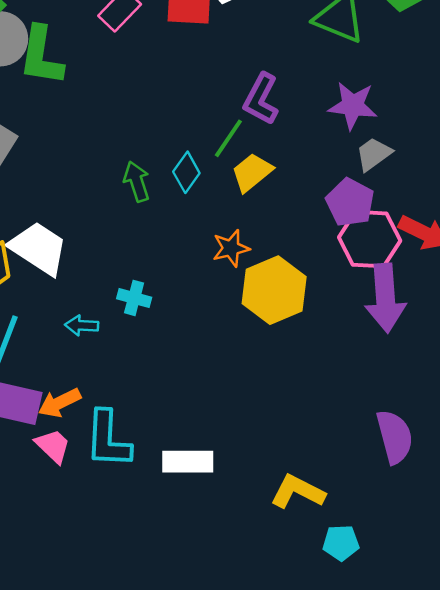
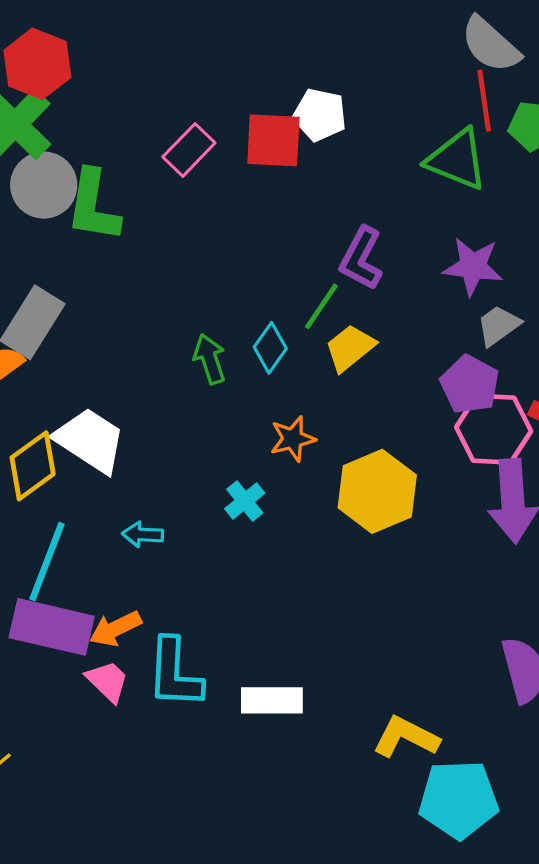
orange star: (231, 248) -> (293, 439), moved
cyan cross: (134, 298) -> (245, 501), moved, turned 36
cyan pentagon: (341, 543) -> (459, 799), size x1.8

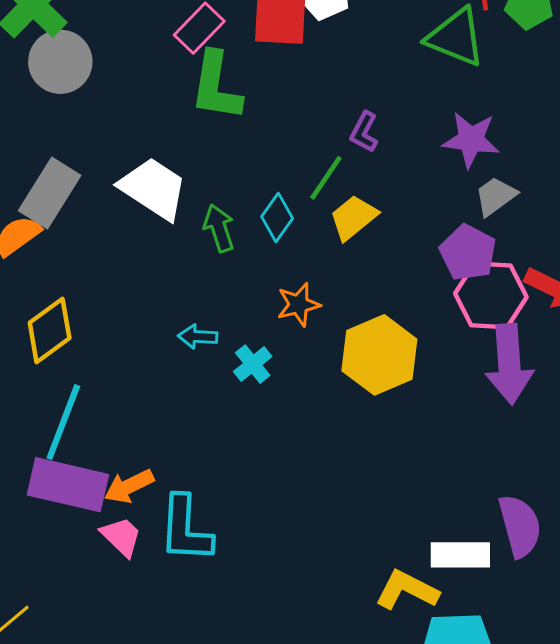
green L-shape: (93, 206) -> (216, 86), moved
purple L-shape: (361, 258) -> (364, 132), size x0.7
white trapezoid: (90, 440) -> (153, 188), moved
cyan arrow: (143, 534) -> (198, 337), moved
white rectangle: (272, 700) -> (460, 555), moved

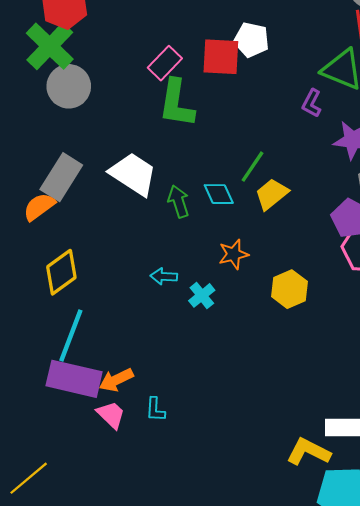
purple L-shape: (364, 132) -> (312, 103), moved
cyan diamond: (277, 217) -> (219, 194), turned -60
yellow hexagon: (379, 355) -> (289, 289), size x0.7
cyan L-shape: (185, 529) -> (155, 409), size x0.5

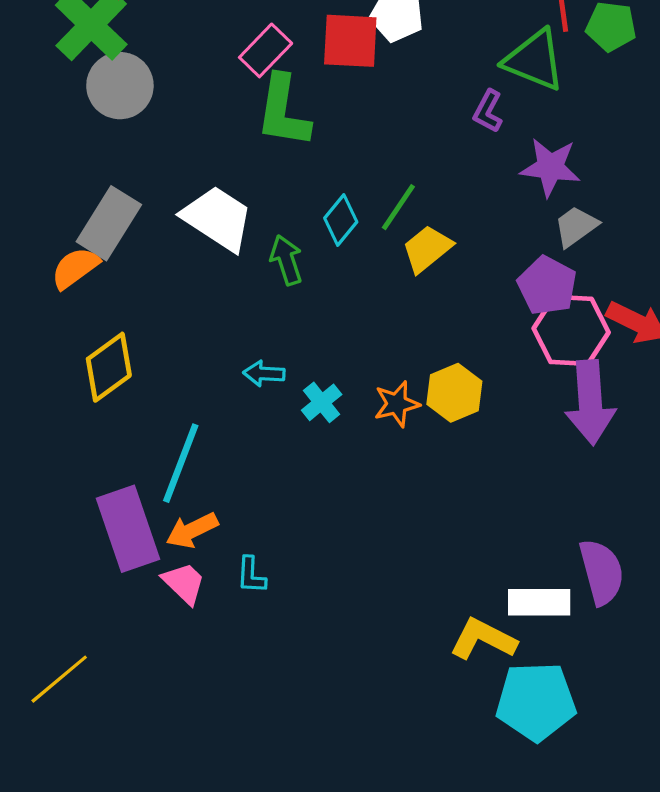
cyan diamond: (219, 194) -> (341, 220), moved, turned 64
orange star: (234, 254) -> (397, 404), moved
cyan line: (71, 336) -> (181, 463), moved
purple rectangle: (74, 379) -> (128, 529), turned 58

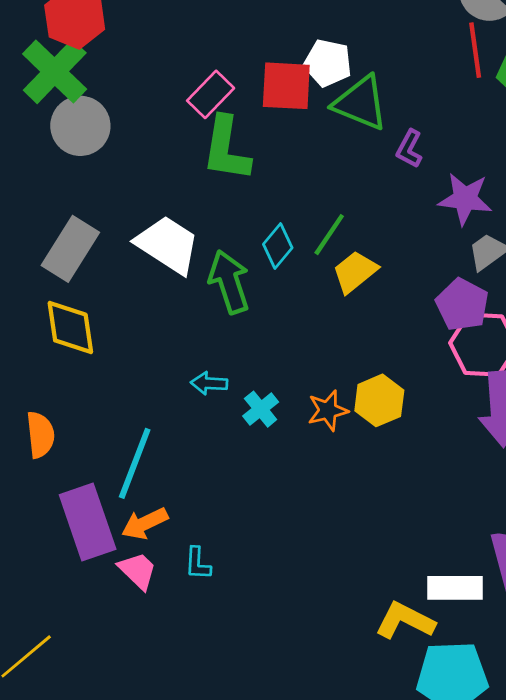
green triangle: (534, 60) -> (361, 103), moved
green arrow: (286, 260) -> (229, 282), size x1.4
orange semicircle: (75, 268) -> (40, 435), moved, turned 120
yellow diamond: (109, 367) -> (70, 328), moved, turned -62

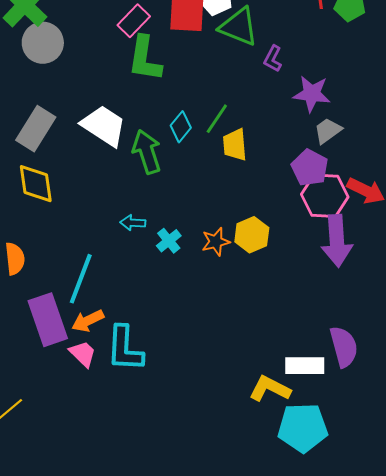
yellow trapezoid: (355, 272) -> (235, 145), turned -56
cyan L-shape: (198, 563) -> (125, 349), size x2.0

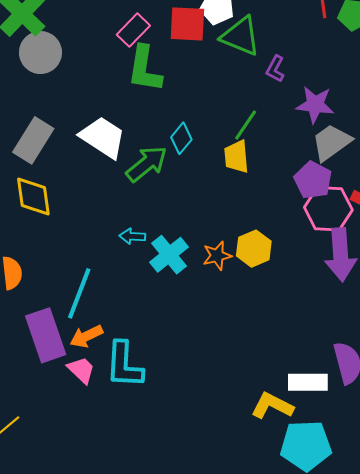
green line: (217, 119) -> (246, 125), moved
gray trapezoid: (328, 131) -> (331, 142), size x1.4
green arrow: (147, 152) -> (147, 164), turned 69
cyan cross: (169, 241) -> (169, 255), size x1.5

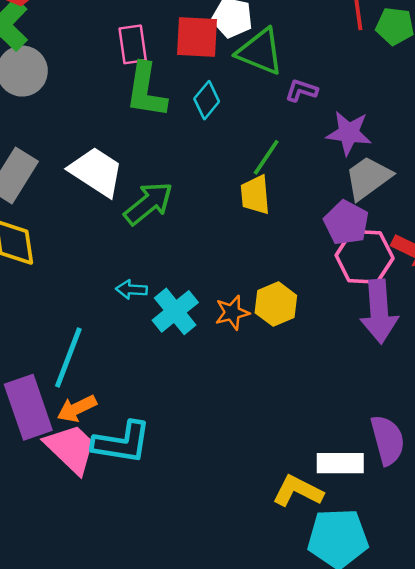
pink rectangle: (133, 30) -> (133, 44), turned -52
purple L-shape: (275, 69) -> (301, 90), turned 80
cyan diamond: (181, 138) -> (207, 100), moved
cyan L-shape: (124, 365) -> (122, 442), turned -84
pink trapezoid: (81, 370) -> (71, 449), size x1.6

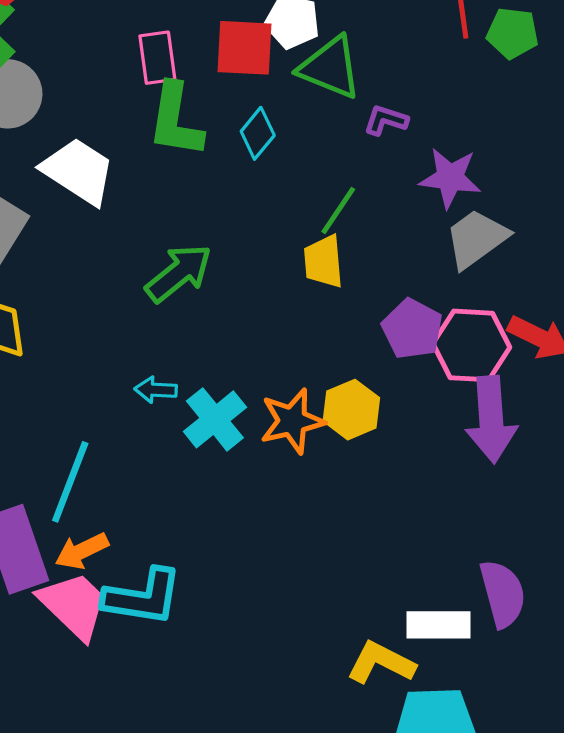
white trapezoid: (96, 172) -> (78, 171), moved
purple pentagon: (346, 223) -> (412, 329), moved
orange star: (232, 313) -> (292, 421), size x1.4

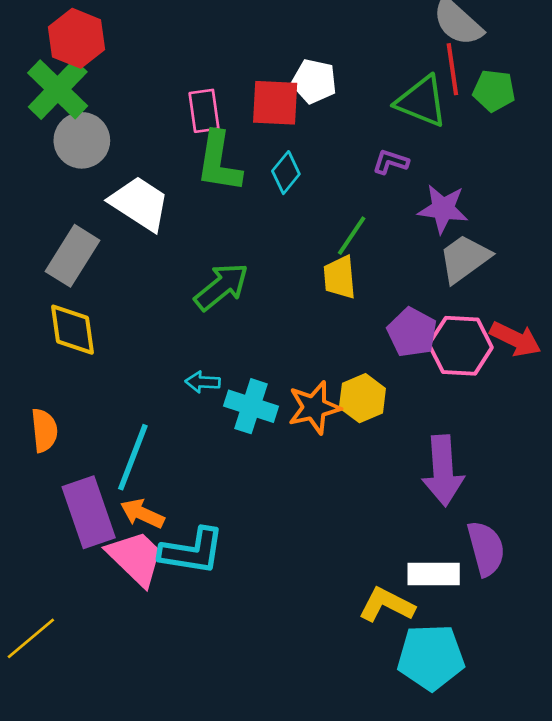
green triangle: (330, 68) -> (422, 101), moved
cyan cross: (215, 419) -> (251, 406), turned -33
purple arrow: (491, 419) -> (443, 471), moved
orange arrow: (82, 551) -> (142, 514), turned 51

